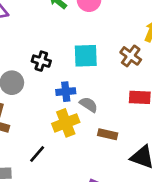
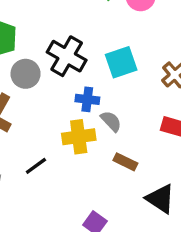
cyan square: (86, 56) -> (121, 62), turned -30
black cross: (41, 61) -> (67, 56), size x1.6

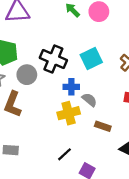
black line: (36, 166) -> (65, 154), moved

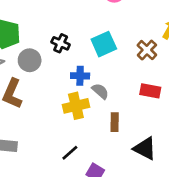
black cross: (53, 59) -> (61, 43), size x0.6
brown rectangle: (103, 126) -> (115, 122), turned 70

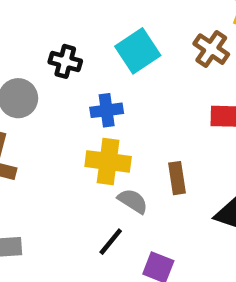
gray semicircle: (100, 91) -> (133, 201), moved
yellow cross: (76, 106) -> (108, 161), turned 30

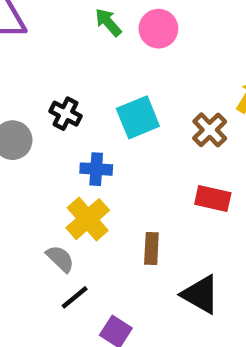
yellow cross: (108, 161) -> (88, 219), turned 30
gray semicircle: (133, 201) -> (60, 259), moved

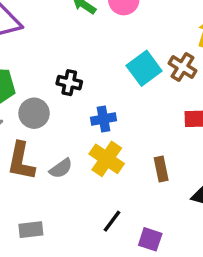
cyan square: (138, 117) -> (144, 68), moved
gray semicircle: (60, 259) -> (61, 168), moved, turned 115

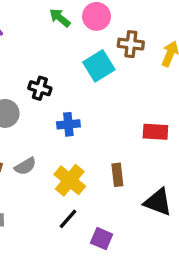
brown cross: (183, 67) -> (131, 44), moved, turned -30
cyan square: (144, 68) -> (99, 66), moved
yellow cross: (107, 159) -> (70, 180), moved

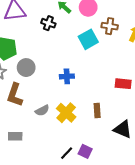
black cross: (40, 88) -> (48, 23), moved
gray semicircle: (25, 166) -> (42, 110), moved
black line: (68, 219) -> (67, 153), moved

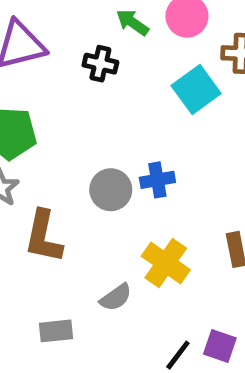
gray circle: (26, 68) -> (111, 190), moved
gray semicircle: (42, 110) -> (116, 297), moved

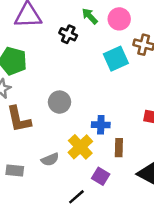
blue cross: (157, 180) -> (101, 125), moved
brown L-shape: (43, 237) -> (19, 119), turned -36
purple square: (220, 346) -> (101, 176), moved

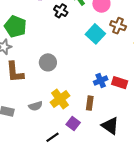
cyan square: (116, 59) -> (95, 34), turned -30
blue cross: (101, 125) -> (101, 81), moved, turned -32

